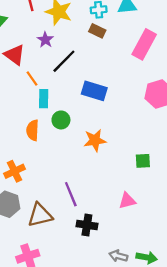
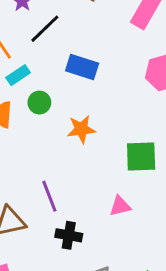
cyan rectangle: (44, 99) -> (18, 75), turned 54
green square: (143, 161) -> (141, 156), size x1.6

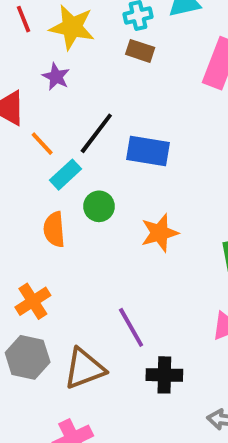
black line: (45, 29) -> (96, 133), moved

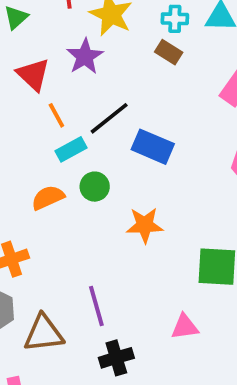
purple star: (56, 77) -> (85, 57), size x1.4
orange semicircle: (54, 229) -> (48, 198), turned 56
black cross: (164, 375) -> (116, 358), turned -32

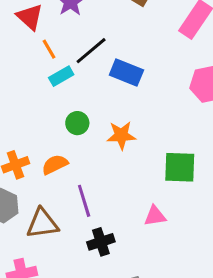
green circle: (95, 187) -> (77, 123), moved
orange semicircle: (48, 198) -> (55, 164), moved

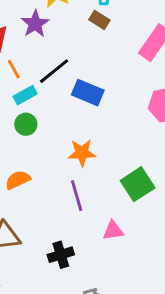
green circle: (77, 123) -> (26, 124), moved
green square: (180, 167) -> (138, 184), turned -36
purple line: (84, 201) -> (77, 196), moved

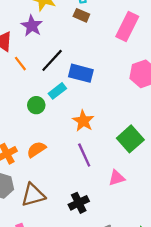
cyan rectangle: (25, 95) -> (57, 91), moved
orange star: (82, 153) -> (83, 121), turned -30

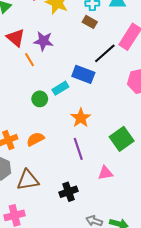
purple star: (32, 26) -> (43, 41), moved, turned -30
black line: (52, 60) -> (105, 53), moved

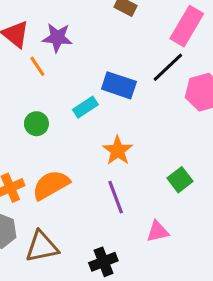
black line: (105, 53) -> (168, 67), moved
green circle: (40, 99) -> (36, 124), moved
orange semicircle: (35, 139) -> (51, 185), size x1.4
green square: (122, 139) -> (180, 180), size x0.7

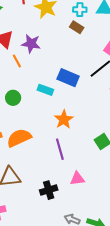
cyan rectangle: (85, 107) -> (45, 90), turned 49
pink triangle: (158, 232) -> (77, 179), moved

